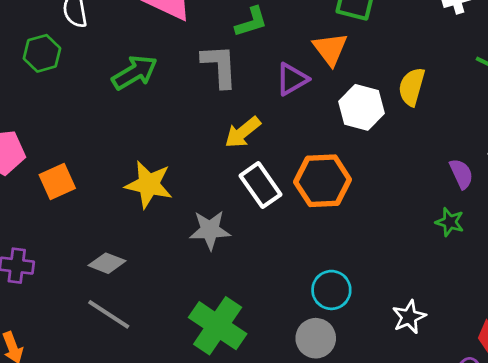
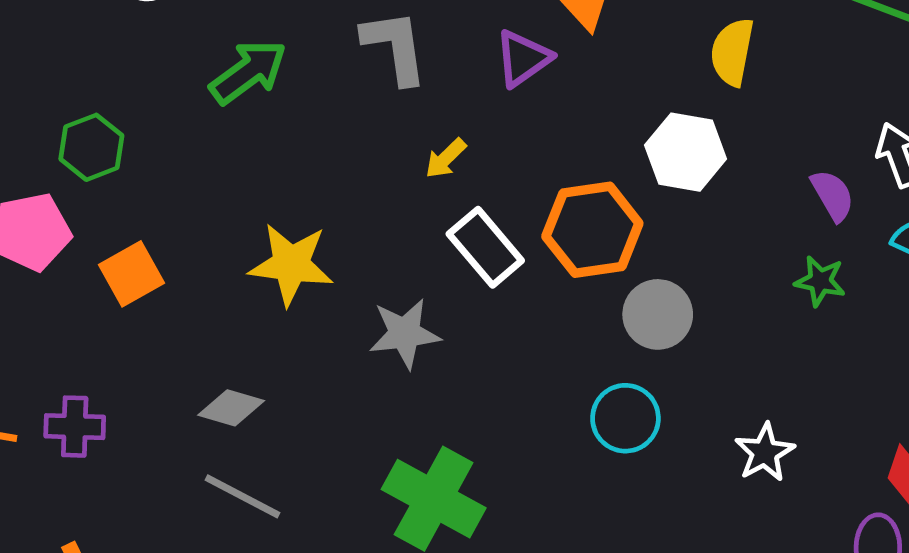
green hexagon: (42, 53) -> (91, 147), moved
white hexagon: (362, 107) -> (686, 152), moved
yellow arrow: (243, 132) -> (446, 158), size x0.7
gray circle: (316, 338) -> (658, 314), moved

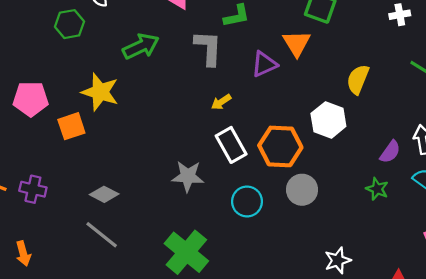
green hexagon: (91, 147) -> (69, 24), moved
purple semicircle: (833, 195) -> (390, 152), turned 55
yellow star: (291, 264) -> (100, 92), moved
cyan circle: (625, 418) -> (247, 201), moved

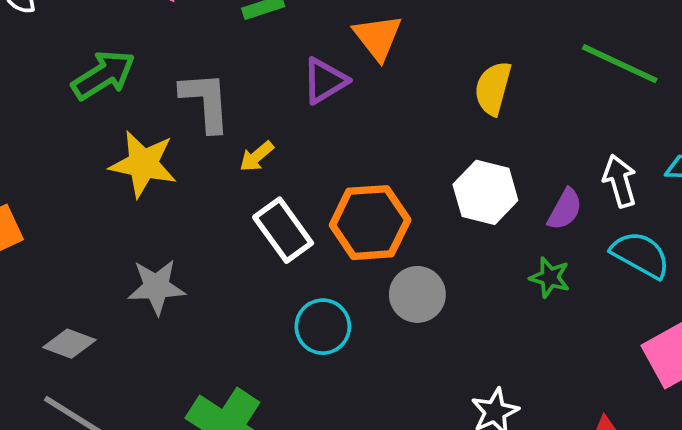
gray L-shape: (208, 48) -> (206, 102), moved
yellow star: (100, 92) -> (143, 164), moved
white hexagon: (328, 120) -> (485, 192), moved
gray star: (188, 176) -> (156, 287), moved

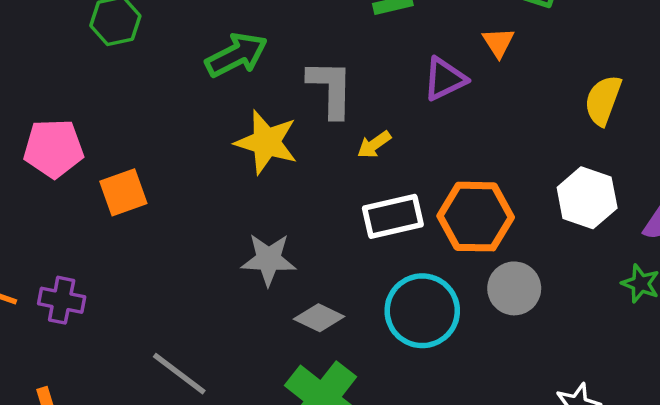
orange triangle: (378, 37) -> (498, 42), size x0.7
white rectangle: (283, 230) -> (393, 216), turned -72
cyan circle: (323, 327) -> (422, 311), size x1.4
gray diamond: (69, 344) -> (319, 318), moved

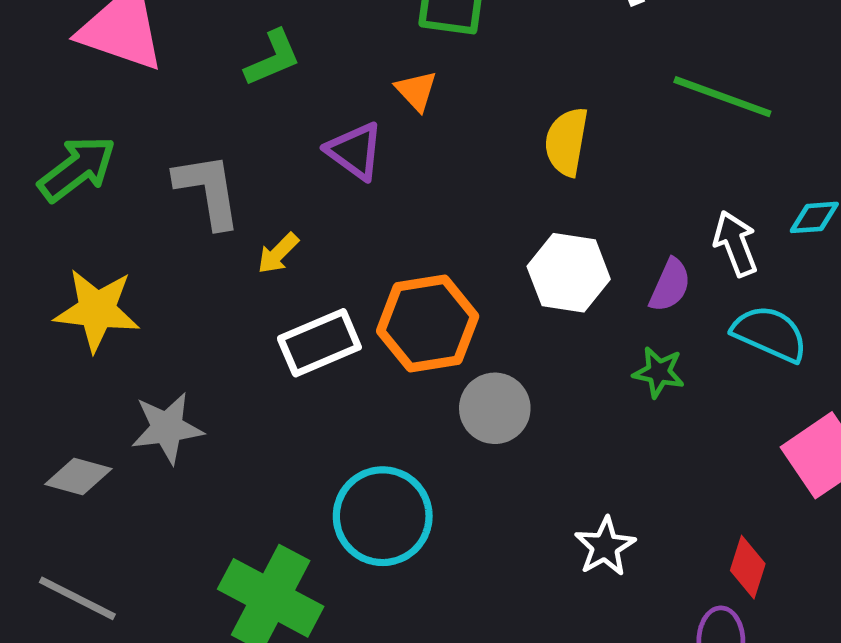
purple triangle: (445, 79) -> (355, 151), turned -48
yellow star: (266, 142) -> (97, 310), moved
cyan circle: (422, 311) -> (383, 516), moved
gray diamond: (319, 318) -> (78, 476), moved

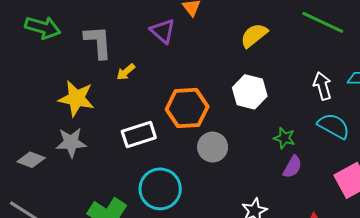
yellow semicircle: (566, 142) -> (254, 35), turned 36
green arrow: (77, 169) -> (43, 27), turned 48
purple semicircle: (670, 285) -> (293, 167), moved
yellow star: (97, 310) -> (76, 98), moved
white rectangle: (319, 343) -> (139, 134), moved

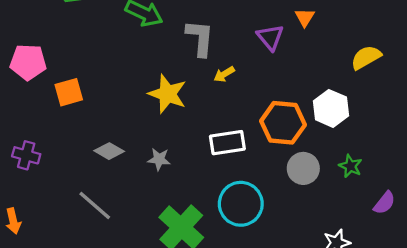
white hexagon: (250, 92) -> (331, 108), moved
green star: (284, 138) -> (350, 166), moved
gray star: (71, 142) -> (159, 159), moved, size x0.7

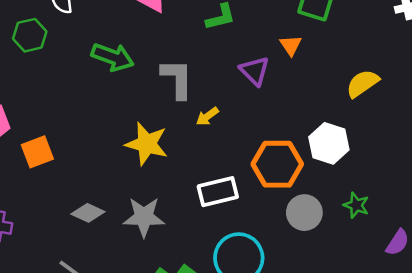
gray star: (159, 159) -> (144, 217), size x1.6

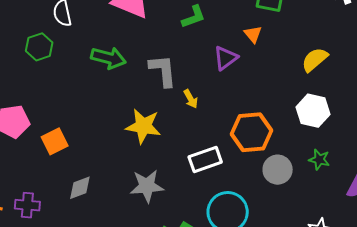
purple triangle: (255, 71) -> (226, 58), turned 44
yellow arrow: (207, 116) -> (191, 99), turned -78
white hexagon: (329, 143) -> (313, 111), moved
gray diamond: (88, 213) -> (80, 188), moved, turned -40

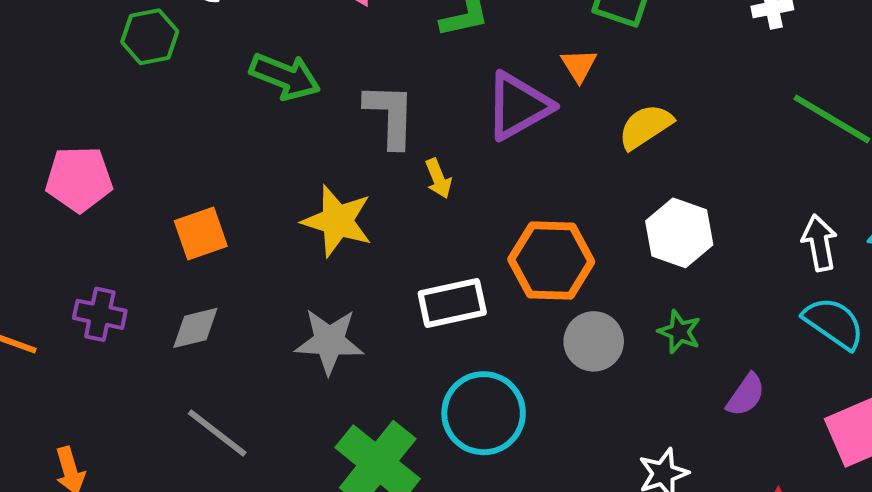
purple triangle: (226, 58) -> (518, 106), size x1.4
yellow semicircle: (315, 60) -> (645, 127), moved
orange square: (55, 141) -> (201, 234), moved
purple cross: (27, 205) -> (100, 314), moved

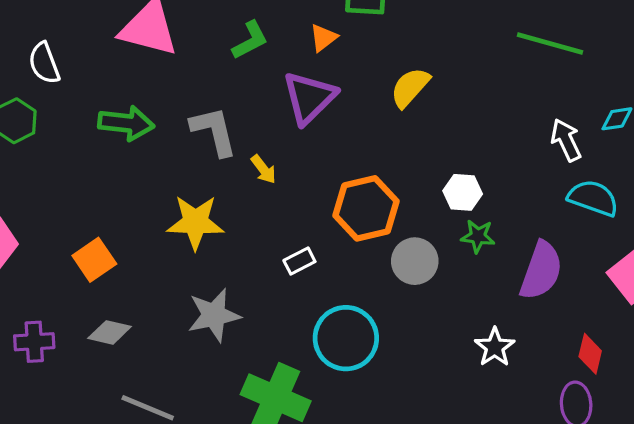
orange triangle: (579, 65) -> (323, 38), moved, turned 40
white hexagon: (679, 233) -> (463, 192), moved, size x0.7
white rectangle: (452, 303) -> (299, 261), size x0.6
gray diamond: (195, 328) -> (110, 332), turned 42
purple semicircle: (746, 395) -> (541, 271), size x1.6

